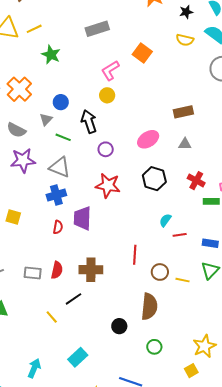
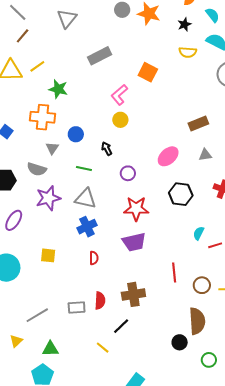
orange cross: (19, 89) -> (42, 117), moved, turned -30
gray triangle: (46, 119) -> (52, 148), moved
black arrow: (89, 121) -> (107, 149), size x0.6
purple trapezoid: (82, 218) -> (134, 242), moved, turned -95
black circle: (119, 326) -> (180, 342), moved

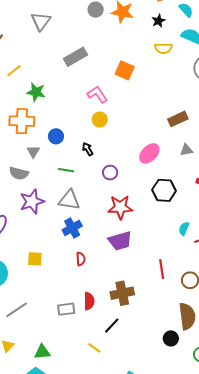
pink L-shape: (119, 95) -> (97, 95), turned 100
gray line: (37, 315) -> (17, 310), moved

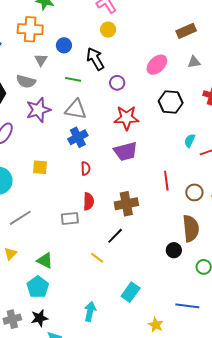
black arrow: (88, 149) -> (95, 59), size x1.6
red semicircle: (89, 301) -> (89, 201), moved
green triangle: (42, 352) -> (45, 261), turned 30

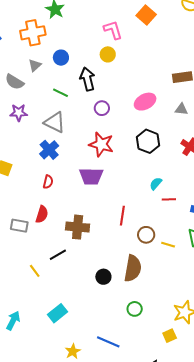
orange cross: (30, 29) -> (33, 33), turned -30
purple star: (38, 110) -> (19, 113), size x0.7
blue cross: (78, 137) -> (49, 150), turned -30
black circle: (174, 250) -> (103, 277), moved

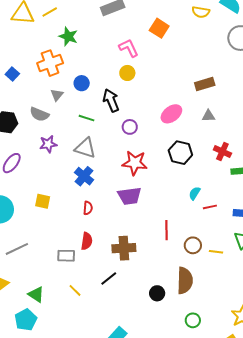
yellow line: (35, 271) -> (75, 290), moved

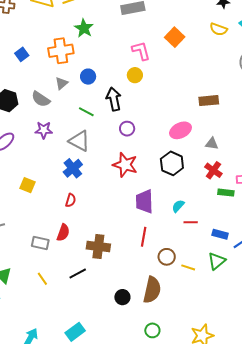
pink ellipse: (171, 114) -> (180, 130), moved
gray triangle: (208, 116) -> (212, 144), moved
purple trapezoid: (130, 196) -> (144, 201), moved, turned 85

